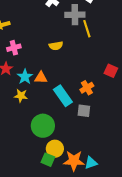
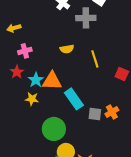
yellow line: (87, 29) -> (95, 59), moved
orange triangle: (41, 78) -> (52, 81), size x1.5
orange cross: (87, 88) -> (112, 112), moved

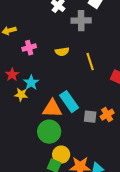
pink cross: (25, 51) -> (29, 48), moved
orange triangle: (52, 81) -> (52, 109), moved
yellow star: (32, 99) -> (21, 95), moved

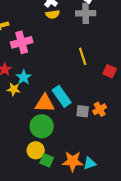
gray cross: (81, 21) -> (86, 13), moved
pink cross: (29, 48) -> (22, 42), size x1.5
yellow semicircle: (62, 52) -> (53, 14), moved
yellow circle: (61, 155) -> (36, 150), moved

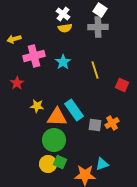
cyan star: (24, 77) -> (63, 62), moved
yellow star: (14, 89) -> (37, 106), moved
green square: (47, 160) -> (60, 162), moved
cyan triangle: (90, 163) -> (102, 164), moved

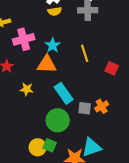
orange triangle: (57, 117) -> (47, 64), moved
green circle: (54, 140) -> (58, 120), moved
cyan triangle: (102, 164) -> (92, 147), size x1.5

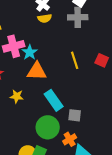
cyan star: (53, 45) -> (30, 52), moved
red square: (112, 68) -> (102, 60), moved
orange cross: (102, 106) -> (70, 139), moved

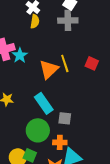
yellow semicircle: (45, 18) -> (35, 21), turned -72
orange triangle: (37, 71) -> (49, 69), moved, turned -45
orange cross: (70, 139) -> (60, 142), turned 32

